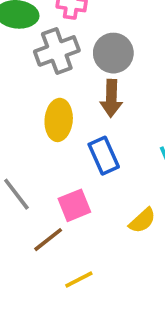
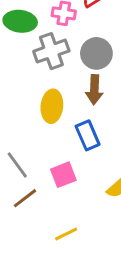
brown line: (48, 240) -> (25, 198), moved

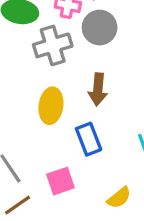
gray circle: (96, 53) -> (100, 28), moved

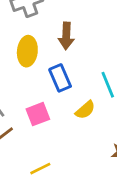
yellow semicircle: (119, 198) -> (85, 110), moved

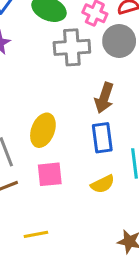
yellow ellipse: (27, 51) -> (43, 130), moved
blue rectangle: (60, 78) -> (102, 138), moved

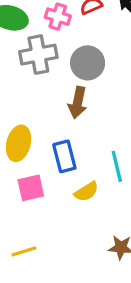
gray circle: (119, 41) -> (88, 63), moved
blue rectangle: (102, 138) -> (64, 156), moved

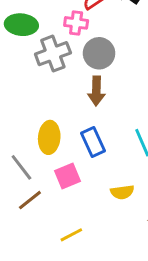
pink cross: (58, 17) -> (76, 23), moved
yellow semicircle: (86, 192) -> (122, 192), moved, turned 35

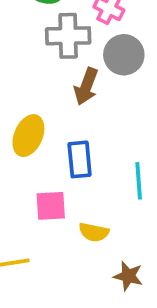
brown arrow: (96, 91) -> (86, 86), moved
pink square: (68, 176) -> (51, 206), moved

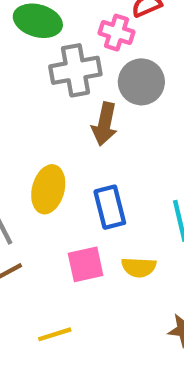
yellow semicircle: (94, 232) -> (139, 267), moved

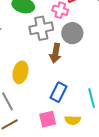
yellow ellipse: (48, 189) -> (20, 72), moved
blue rectangle: (110, 207) -> (59, 92), turned 42

